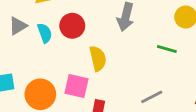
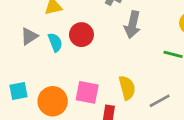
yellow semicircle: (98, 58) -> (127, 88), moved

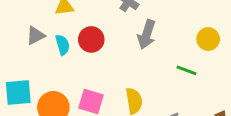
cyan square: (19, 91) -> (18, 93), size x1.4

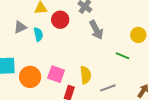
gray arrow: (147, 34) -> (96, 30), turned -48
red circle: (91, 39) -> (60, 20), moved

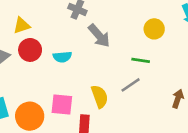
red circle: (60, 20) -> (30, 50), moved
cyan semicircle: (38, 34) -> (62, 57), moved, turned 112
gray line: (108, 88) -> (131, 85), moved

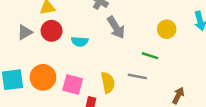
gray line: (131, 85) -> (137, 76), turned 36
orange circle: (30, 116) -> (43, 77), moved

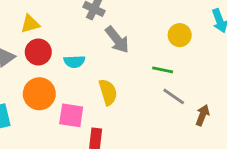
gray line: (137, 76) -> (174, 96), moved, turned 30
orange circle: (43, 77) -> (39, 94), moved
yellow semicircle: (108, 83) -> (108, 92), moved

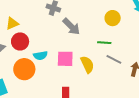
cyan semicircle: (74, 62) -> (40, 56), moved
yellow semicircle: (108, 92) -> (87, 64), moved
pink square: (71, 115) -> (65, 59), moved

